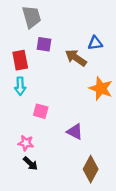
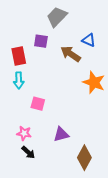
gray trapezoid: (32, 17) -> (57, 17), moved, turned -120
blue triangle: (95, 43) -> (89, 40), turned 32
purple triangle: (75, 132) -> (61, 134), moved, turned -42

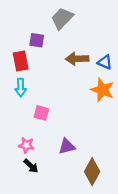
blue triangle: (89, 40) -> (105, 62), moved
purple square: (41, 41) -> (37, 40), moved
brown arrow: (71, 54) -> (77, 59), turned -36

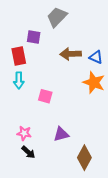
pink square: (41, 113) -> (45, 96), moved

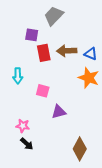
red rectangle: (19, 56) -> (44, 53), moved
purple triangle: (61, 134) -> (59, 112), moved

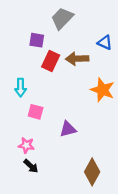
red rectangle: (44, 53) -> (51, 61), turned 36
blue triangle: (91, 54) -> (105, 43), moved
pink square: (43, 91) -> (36, 112), moved

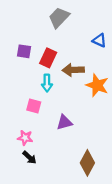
purple square: (37, 40) -> (24, 51), moved
brown arrow: (77, 59) -> (73, 70), moved
cyan arrow: (21, 88) -> (47, 83), moved

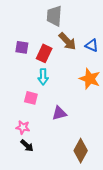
gray trapezoid: (59, 17) -> (54, 16), turned -40
blue triangle: (99, 40) -> (92, 45), moved
brown arrow: (73, 70) -> (67, 41), moved, turned -132

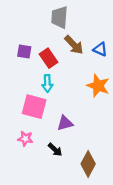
red rectangle: (44, 53) -> (48, 58), turned -60
pink square: (31, 98) -> (34, 107), size x1.6
black arrow: (27, 146) -> (55, 150), moved

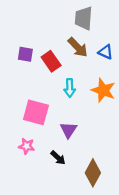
gray trapezoid: (59, 17) -> (84, 18), moved
cyan arrow: (47, 83) -> (70, 88), moved
purple triangle: (65, 123) -> (68, 130), turned -42

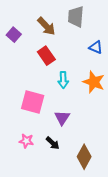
brown arrow: (78, 47) -> (46, 26), moved
purple square: (25, 54) -> (14, 35), moved, turned 32
pink star: (27, 146) -> (26, 141), moved

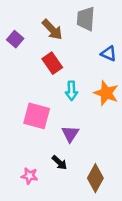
pink star: (26, 141) -> (29, 176), moved

